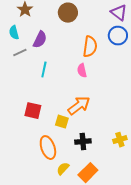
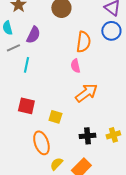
cyan line: (44, 70) -> (26, 65), moved
orange arrow: (79, 106) -> (86, 93), moved
black cross: (83, 142) -> (87, 136), moved

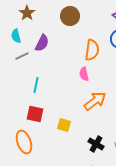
cyan line: (26, 65) -> (36, 85), moved
black cross: (87, 136) -> (96, 144), turned 35
orange ellipse: (41, 143) -> (24, 142), moved

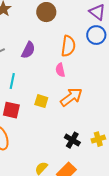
purple semicircle: (42, 43) -> (28, 50), moved
yellow square: (64, 125) -> (41, 101), moved

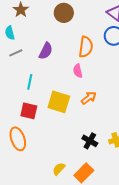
orange arrow: (71, 97) -> (89, 98), size x0.7
yellow square: (41, 101) -> (59, 102), size x1.6

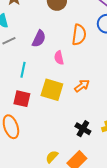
pink semicircle: (78, 71) -> (59, 58), moved

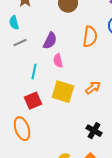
pink semicircle: (59, 58) -> (58, 61), moved
red square: (22, 99) -> (33, 101), turned -36

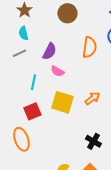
cyan semicircle: (14, 23) -> (23, 33), moved
pink semicircle: (58, 61) -> (57, 71), turned -48

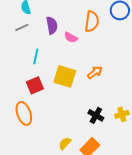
purple semicircle: (49, 51) -> (52, 25), turned -36
pink semicircle: (57, 71) -> (71, 37), moved

